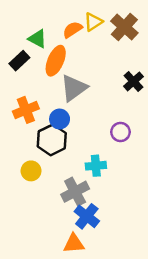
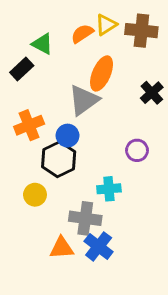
brown cross: (124, 27) -> (141, 31), turned -36
orange ellipse: (56, 61) -> (102, 73), moved
gray cross: (75, 192) -> (85, 218), turned 36
orange triangle: (74, 244) -> (62, 248), moved

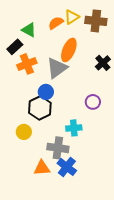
orange cross: (29, 125) -> (27, 64), moved

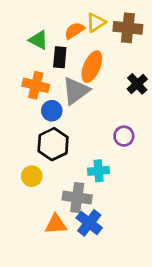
black rectangle: (15, 47) -> (60, 57), moved, turned -42
orange cross: (27, 64) -> (36, 85), turned 36
blue circle: (46, 92) -> (52, 111), moved

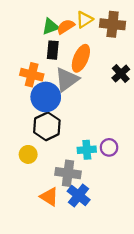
green triangle: (38, 40) -> (50, 27), moved, turned -48
blue circle: (52, 111) -> (46, 97), size x1.6
purple circle: (124, 136) -> (109, 147), moved
orange triangle: (56, 224) -> (49, 197), turned 36

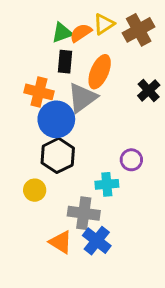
brown cross: (113, 24) -> (139, 30), turned -35
purple circle: (109, 147) -> (131, 160), moved

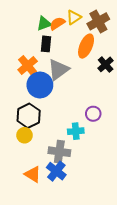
orange ellipse: (100, 72) -> (86, 46), moved
orange cross: (39, 92) -> (28, 66), turned 36
black hexagon: (58, 155) -> (29, 116), moved
blue cross: (97, 241) -> (56, 171), moved
orange triangle: (61, 242) -> (33, 174), moved

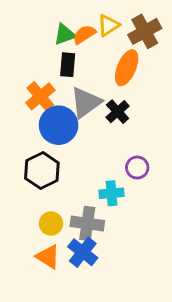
black cross: (106, 64) -> (118, 112), moved
yellow circle: (25, 135) -> (51, 223), moved

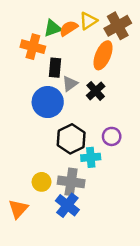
black rectangle: (68, 65) -> (55, 68), moved
orange cross: (40, 96) -> (33, 47), moved, turned -35
gray triangle: (86, 102) -> (70, 84), size x0.6
black hexagon: (42, 171) -> (71, 139), moved
orange triangle: (48, 257) -> (18, 209), moved, turned 40

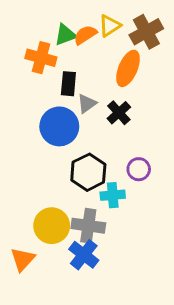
yellow circle: (42, 182) -> (52, 226), size x1.5

